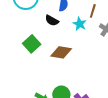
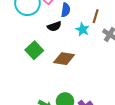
black semicircle: (52, 20) -> (54, 26), turned -48

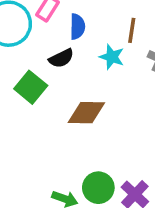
green square: (34, 50) -> (31, 87), moved

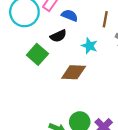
blue semicircle: (77, 27) -> (70, 15), turned -70
cyan star: (112, 57) -> (89, 46), moved

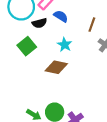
black semicircle: (58, 36) -> (39, 23), moved
cyan star: (89, 46) -> (65, 45), moved

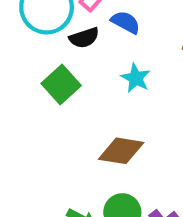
brown diamond: (56, 67) -> (121, 151), moved

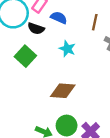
black semicircle: (84, 38) -> (36, 29), turned 42

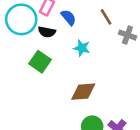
blue semicircle: (59, 18) -> (69, 17), turned 35
brown line: (95, 22) -> (106, 17), turned -35

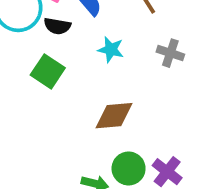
gray cross: (127, 35) -> (170, 53), moved

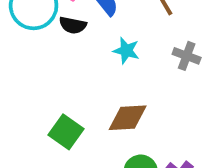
green square: (48, 71) -> (66, 132), moved

